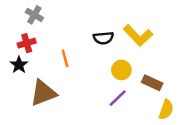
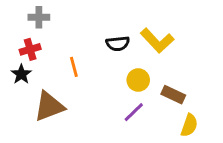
gray cross: (34, 15) -> (39, 17), turned -30

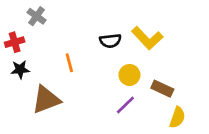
gray cross: (39, 17) -> (36, 16), turned 36
red cross: (30, 49) -> (15, 42), moved
black star: (21, 74) -> (20, 70), turned 30

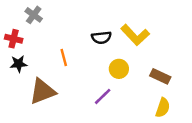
red cross: (15, 42) -> (14, 39), turned 30
brown rectangle: (162, 89) -> (160, 76), moved
purple line: (125, 105) -> (103, 96), moved

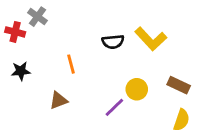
red cross: (14, 39) -> (15, 32), moved
yellow circle: (119, 69) -> (137, 89), moved
brown triangle: (42, 91) -> (58, 100), moved, size x0.6

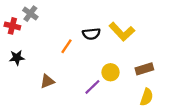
orange line: (71, 64) -> (66, 46), moved, turned 49
brown rectangle: (179, 85) -> (144, 69), turned -42

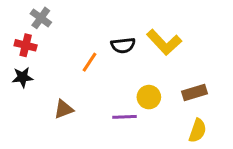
red cross: (12, 26) -> (26, 45), moved
purple line: (92, 87) -> (125, 117), turned 42

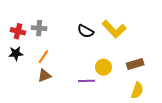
gray cross: (41, 18) -> (39, 28), moved, turned -32
black semicircle: (123, 45) -> (86, 31), turned 35
orange line: (90, 62) -> (43, 57), moved

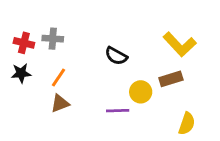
yellow L-shape: (114, 29) -> (180, 44), moved
black semicircle: (86, 31) -> (116, 56), moved
brown rectangle: (135, 64) -> (171, 79), moved

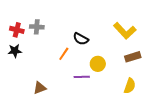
orange line: (59, 77) -> (64, 54), moved
brown rectangle: (171, 79) -> (133, 57), moved
brown triangle: (60, 103) -> (40, 88), moved

